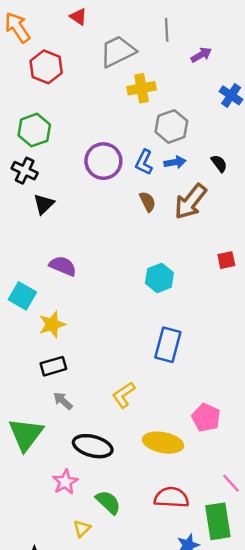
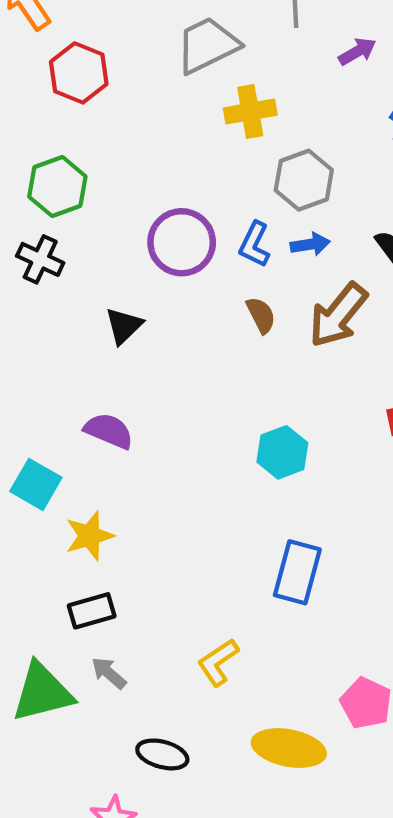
black triangle: (44, 204) -> (124, 326), moved
green triangle: (26, 434) -> (42, 692), moved, turned 39
black ellipse: (93, 446) -> (162, 754), size x0.7

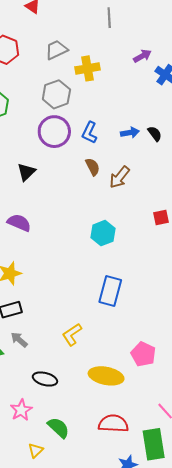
gray trapezoid: (207, 45) -> (56, 50), moved, size x0.7
purple arrow: (357, 52) -> (142, 56), moved
gray hexagon: (304, 180) -> (56, 94), moved
blue arrow: (310, 244) -> (130, 133), moved
brown arrow: (338, 315) -> (120, 177), moved, size x0.7

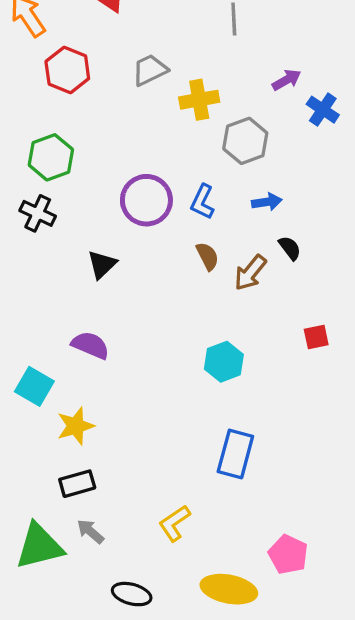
gray hexagon: (56, 94) -> (245, 141), moved
black semicircle: (155, 134) -> (290, 248), moved

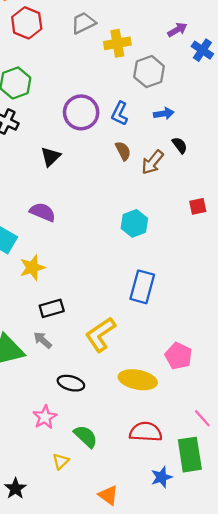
black rectangle: (77, 484) -> (52, 308), moved
yellow L-shape: (174, 523) -> (100, 334), size x1.4

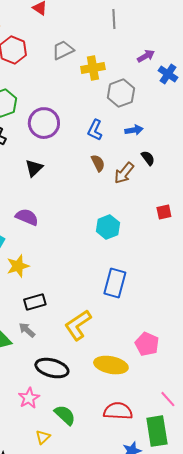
purple circle: (81, 112) -> (44, 123), moved
black ellipse: (71, 383) -> (52, 368), size x1.4

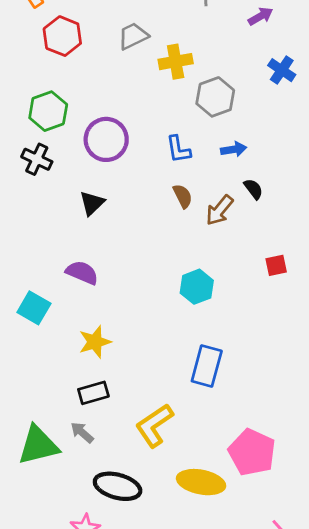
purple arrow: (146, 56) -> (261, 16), moved
blue L-shape: (95, 130) -> (178, 149), turned -35
yellow star: (18, 266) -> (95, 342), moved
pink pentagon: (147, 344) -> (252, 452), size x1.4

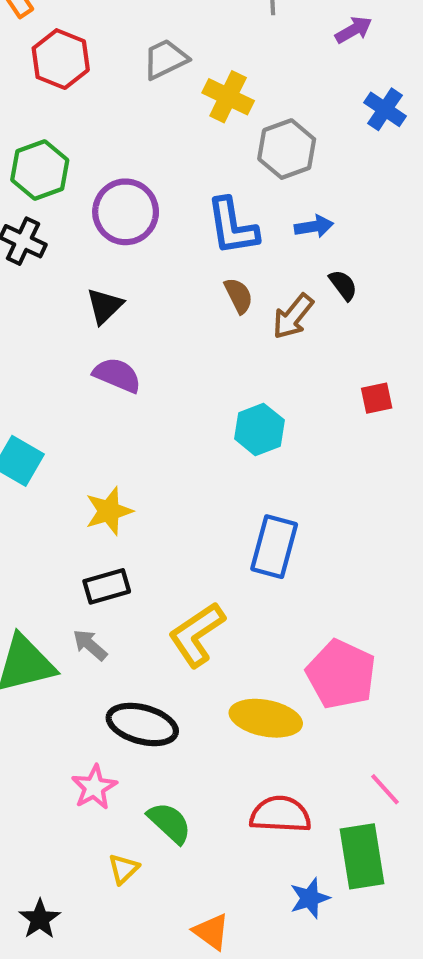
yellow cross: (176, 62) -> (228, 97), turned 36
blue L-shape: (178, 149) -> (232, 226), size x1.4
purple semicircle: (82, 273) -> (117, 375), moved

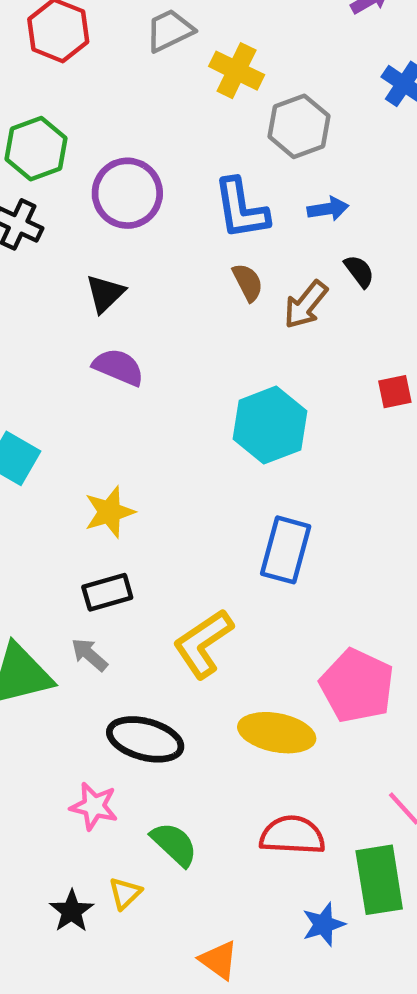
cyan hexagon: (259, 429) -> (270, 425), size x1.4
pink star: (94, 787) -> (94, 806), turned -30
black star: (40, 919) -> (72, 911), moved

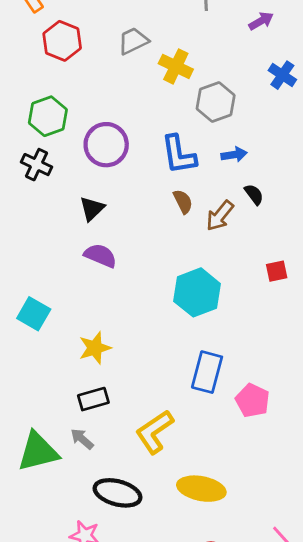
pink pentagon: (357, 686) -> (253, 400), moved, size x0.7

